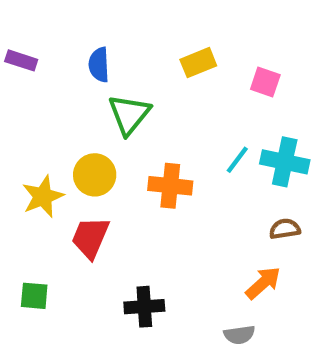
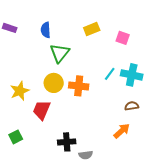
yellow circle: (95, 175) -> (54, 83), moved
green square: (34, 296) -> (16, 137), turned -32
gray semicircle: (239, 335) -> (86, 155), moved

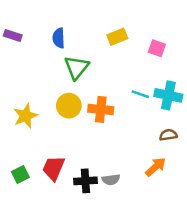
cyan line: (110, 74) -> (140, 94), turned 72
red trapezoid: (42, 110) -> (54, 168), moved
gray semicircle: (86, 155) -> (111, 180), moved

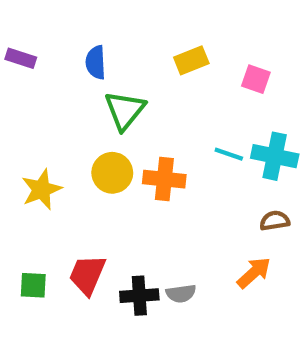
green square: (20, 175) -> (33, 285), turned 30

